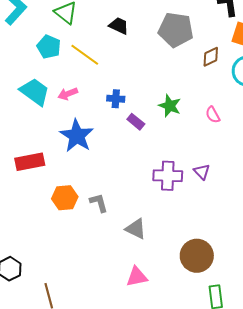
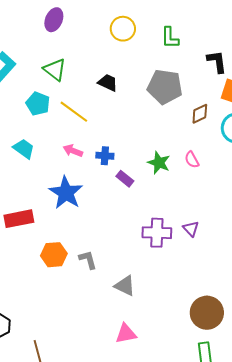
cyan trapezoid: (35, 92) -> (24, 149), size x0.7
pink arrow: (68, 94) -> (73, 151), moved, turned 42
pink semicircle: (213, 115) -> (192, 160), moved
brown circle: (197, 256) -> (207, 313), moved

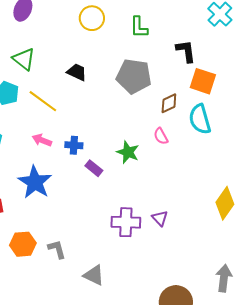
pink semicircle: (192, 160) -> (161, 136), moved

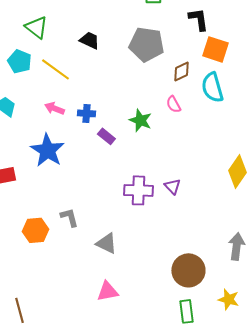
orange hexagon: (23, 244) -> (35, 230), moved

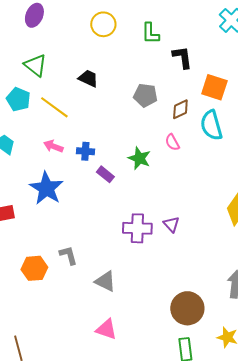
black L-shape: (198, 19) -> (182, 57), moved
gray pentagon: (146, 44) -> (145, 95), moved, size x0.7
pink triangle: (107, 291) -> (106, 329), turned 30

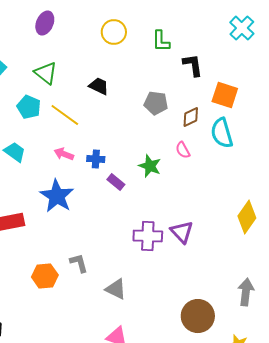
purple triangle: (171, 224) -> (182, 232), size x1.4

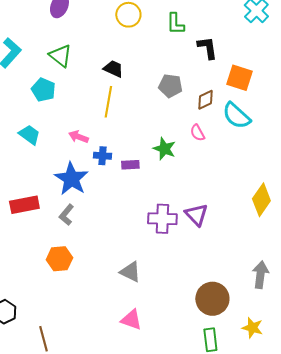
yellow line: (65, 115) -> (108, 102), moved, turned 64
cyan semicircle: (222, 133) -> (236, 116), turned -32
blue cross: (96, 159) -> (102, 156), moved
purple rectangle: (116, 182) -> (130, 165), turned -42
gray L-shape: (79, 263) -> (66, 215), moved, turned -125

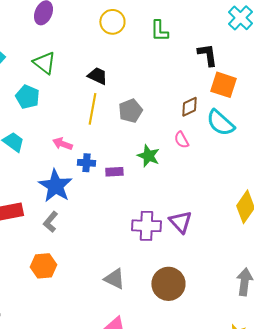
black L-shape: (207, 48) -> (207, 55), moved
gray pentagon: (170, 86) -> (130, 111), moved, turned -30
brown circle: (212, 299) -> (168, 284), moved

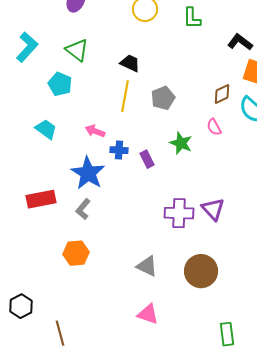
black L-shape: (207, 55) -> (240, 42), turned -45
purple rectangle: (114, 172) -> (147, 159), turned 66

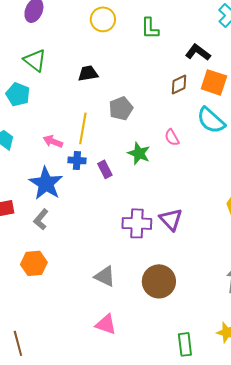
black trapezoid: (130, 63) -> (88, 73), turned -35
brown diamond: (222, 94) -> (179, 84), moved
yellow line: (125, 96) -> (83, 128), moved

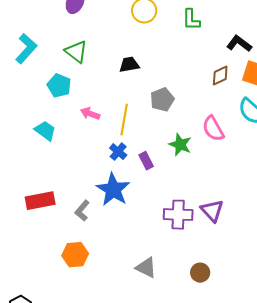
pink semicircle: (172, 137) -> (213, 129), size x1.5
pink arrow: (53, 141) -> (90, 114), moved
blue cross: (77, 160) -> (118, 152), turned 36
blue star: (46, 183) -> (113, 190), moved
brown circle: (159, 281) -> (200, 273), size x0.6

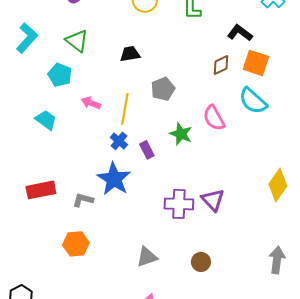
gray L-shape: (82, 211) -> (83, 200), turned 65
gray triangle: (146, 268) -> (147, 257), turned -45

